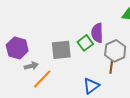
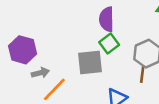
purple semicircle: (97, 33) -> (107, 19), moved
gray square: (61, 50) -> (90, 63), moved

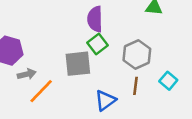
brown line: (142, 74) -> (136, 86), moved

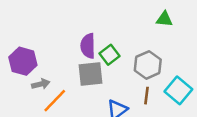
purple semicircle: (95, 19) -> (88, 46), moved
cyan square: (168, 81) -> (178, 90), size x1.5

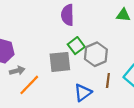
purple semicircle: (88, 46) -> (68, 15), moved
gray hexagon: (148, 65) -> (96, 54), moved

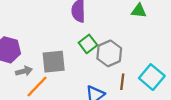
gray square: (60, 62) -> (54, 62), moved

